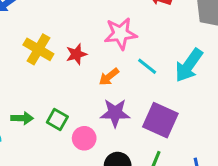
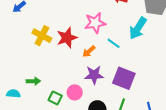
red star: (76, 54) -> (67, 38), size x1.5
cyan arrow: (189, 65) -> (138, 28), moved
green square: (57, 119) -> (55, 98), moved

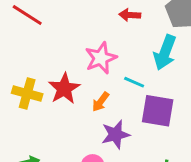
purple square: (124, 78) -> (158, 111), moved

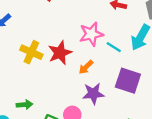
cyan line: (134, 82) -> (114, 47), moved

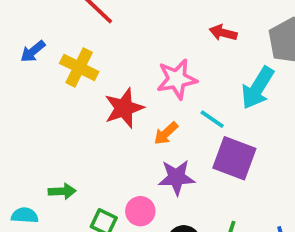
cyan line: (114, 47) -> (212, 119), moved
yellow cross: (31, 52) -> (79, 67), moved

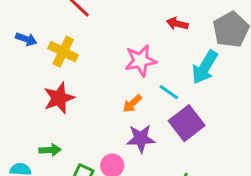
blue arrow: (33, 51) -> (26, 39), turned -120
red star: (124, 108) -> (59, 98), moved
purple square: (234, 158) -> (187, 123), turned 32

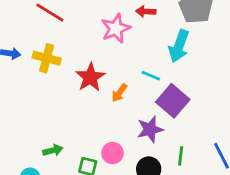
pink star: (141, 61) -> (116, 28), moved
red star: (59, 98) -> (90, 77), moved
purple star: (141, 139) -> (150, 129), moved

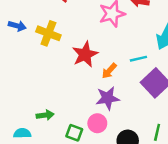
cyan line: (151, 76) -> (138, 59), turned -42
purple star: (150, 129) -> (108, 98), moved

